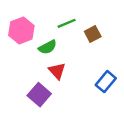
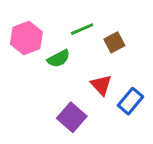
red triangle: (57, 71) -> (101, 85), moved
purple square: (39, 95) -> (72, 117), moved

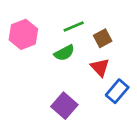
green semicircle: (59, 59) -> (64, 53), moved
red triangle: (101, 85) -> (100, 67), moved

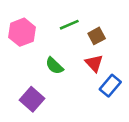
green semicircle: (64, 53) -> (54, 66), moved, turned 72
purple square: (64, 106) -> (32, 99), moved

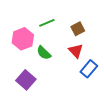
green line: (69, 25) -> (47, 23), moved
pink hexagon: (22, 32) -> (23, 39), moved

